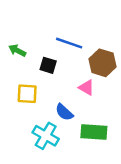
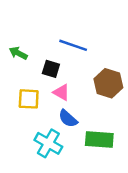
brown hexagon: (103, 63) -> (108, 83), moved
pink triangle: (86, 88) -> (61, 92), moved

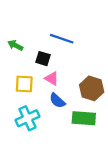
brown hexagon: (108, 83) -> (92, 88), moved
cyan cross: (48, 143) -> (27, 118), moved, turned 35

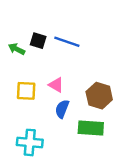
black square: (43, 59) -> (38, 41), moved
blue semicircle: (57, 101) -> (62, 109), turned 70
cyan cross: (27, 118) -> (30, 142), moved, turned 30

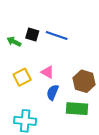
yellow square: (26, 91) -> (22, 77), turned -30

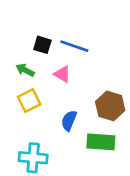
green arrow: (14, 42) -> (25, 70), moved
pink triangle: (47, 72) -> (62, 74), moved

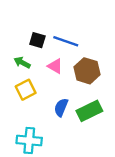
brown hexagon: (110, 106) -> (87, 71), moved
green rectangle: (101, 142) -> (89, 111), moved, turned -30

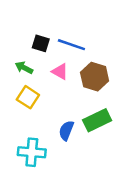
yellow square: (26, 90) -> (28, 97), turned -30
blue semicircle: (61, 107) -> (66, 130), moved

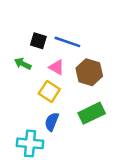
yellow square: (28, 97) -> (49, 91), moved
blue semicircle: (66, 130) -> (52, 122), moved

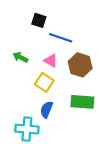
black square: (38, 41) -> (39, 20), moved
green rectangle: (92, 113) -> (82, 102), turned 30

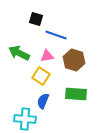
green arrow: (20, 57) -> (19, 53), size x1.5
pink triangle: (51, 61) -> (47, 56), turned -40

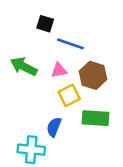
yellow square: (41, 76) -> (69, 95), moved, turned 30

